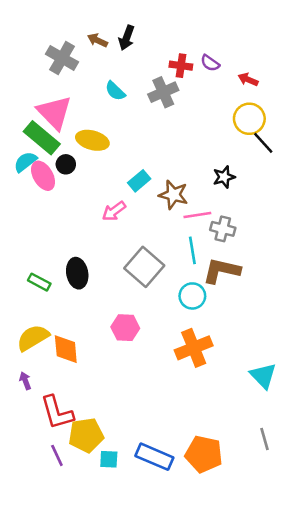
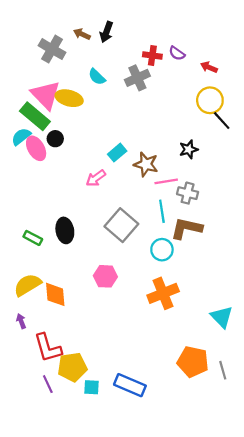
yellow ellipse: (92, 140) -> (69, 98), moved
orange pentagon: (204, 454) -> (193, 362), moved

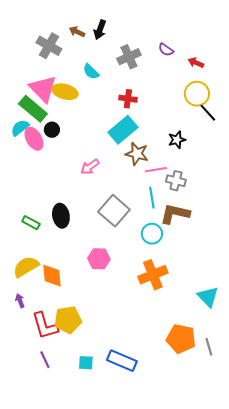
red cross: (152, 55) -> (128, 99), moved
gray cross: (137, 78) -> (129, 57), moved
cyan rectangle: (117, 153) -> (123, 130), moved, size x1.6
yellow pentagon: (72, 367) -> (68, 320), moved

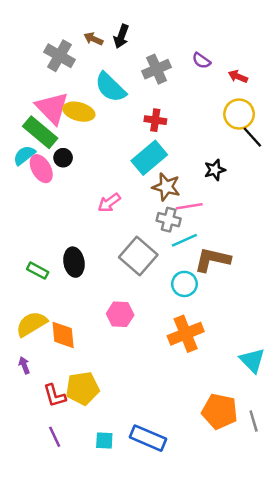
cyan semicircle: (91, 72) -> (110, 87), size x1.6
gray cross: (176, 181) -> (169, 220), moved
cyan line: (152, 198) -> (184, 240), turned 75
red L-shape: (45, 326) -> (55, 396), size x0.7

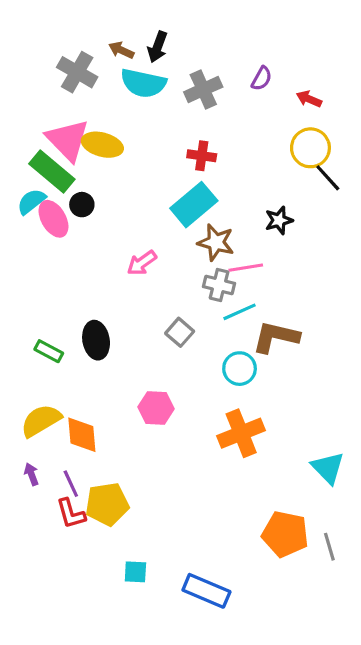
purple semicircle: (201, 61) -> (262, 78), turned -96
cyan semicircle: (110, 87) -> (143, 83), moved, turned -32
gray square: (138, 256) -> (180, 332), size x0.6
purple line: (55, 437) -> (71, 484), moved
blue rectangle: (148, 438) -> (206, 591), moved

